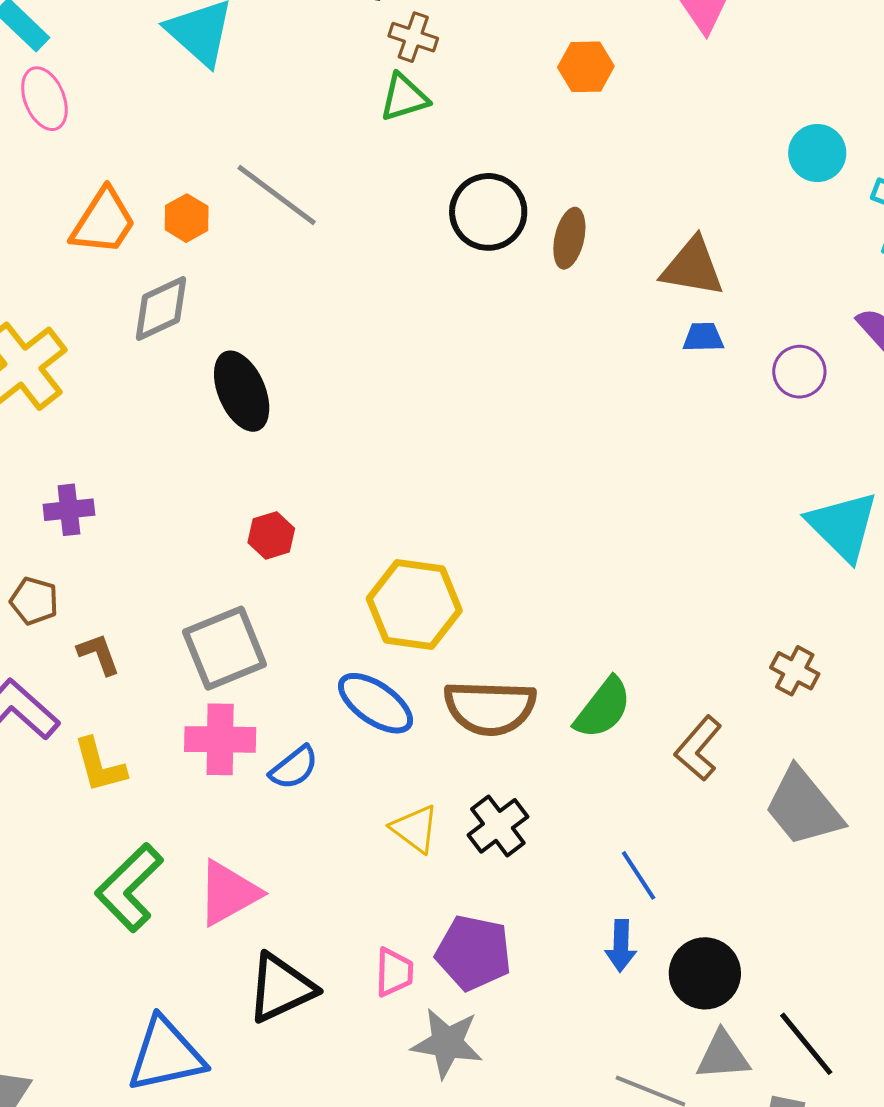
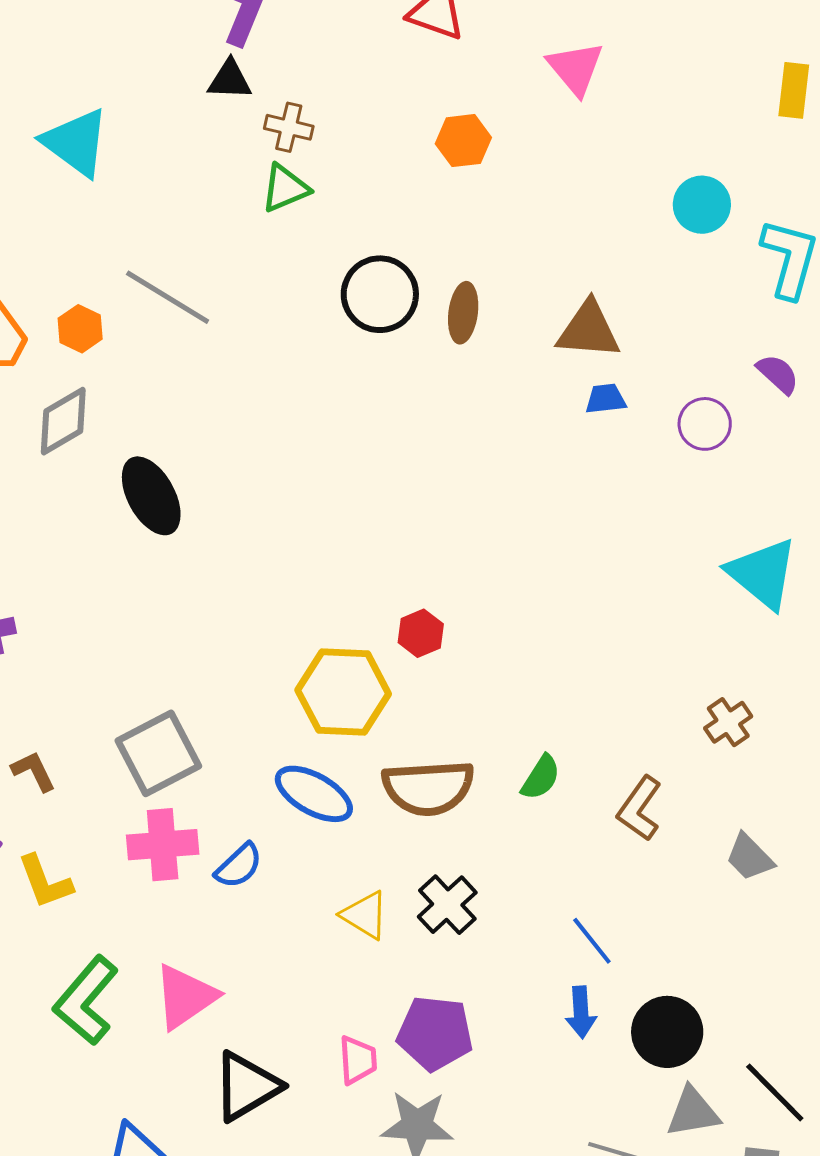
red hexagon: (271, 535) -> (421, 633), moved
brown cross: (795, 671) -> (728, 722), turned 33
green semicircle: (603, 708) -> (541, 777), size x0.7
gray trapezoid: (803, 807) -> (750, 857), size x0.6

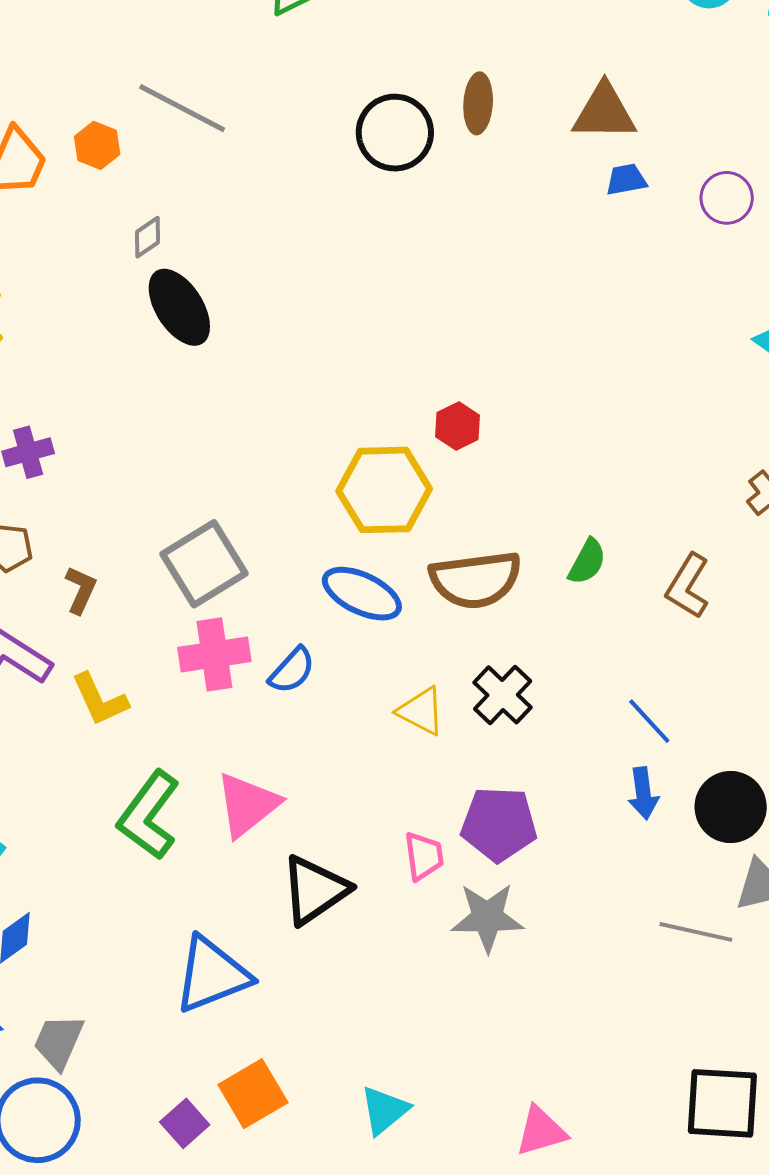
black circle: (380, 294) -> (395, 133), moved
gray diamond: (63, 421) -> (147, 237), moved, size x0.6
brown L-shape: (34, 771) -> (81, 590), turned 54

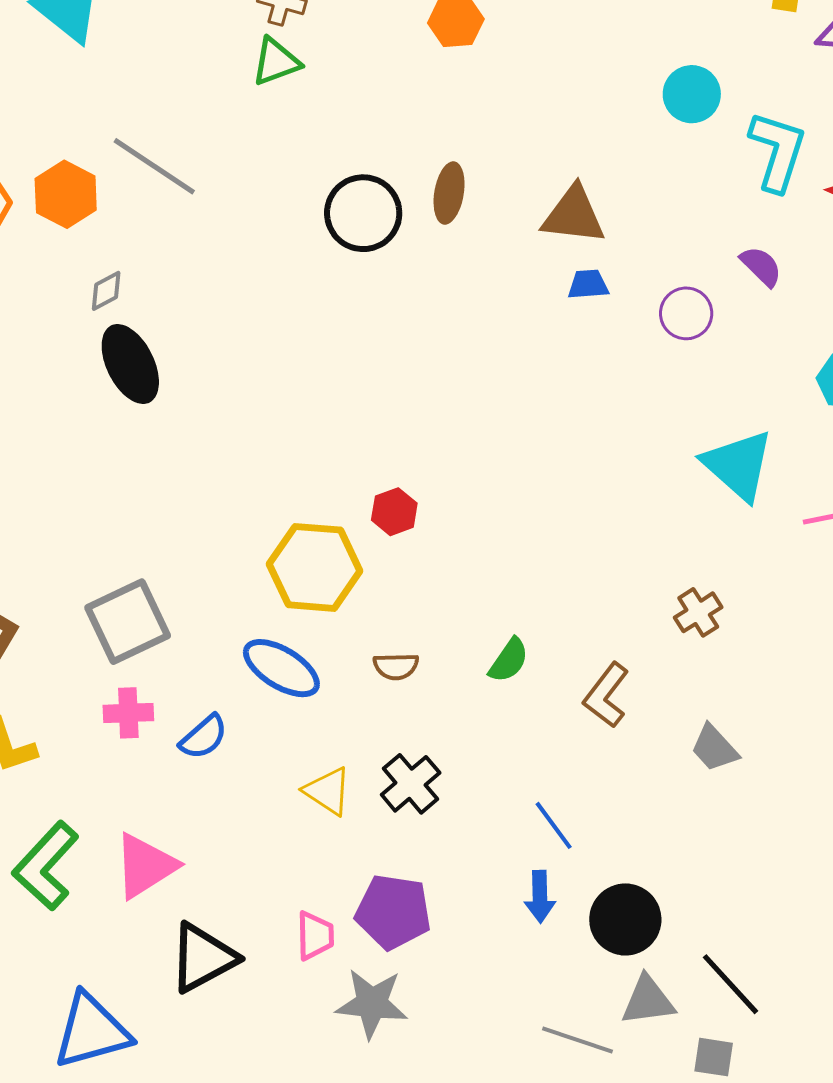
orange hexagon: (97, 145) -> (66, 194), size x1.4
brown semicircle: (476, 580) -> (396, 666), size x0.5
pink cross: (214, 654) -> (128, 713), size x0.7

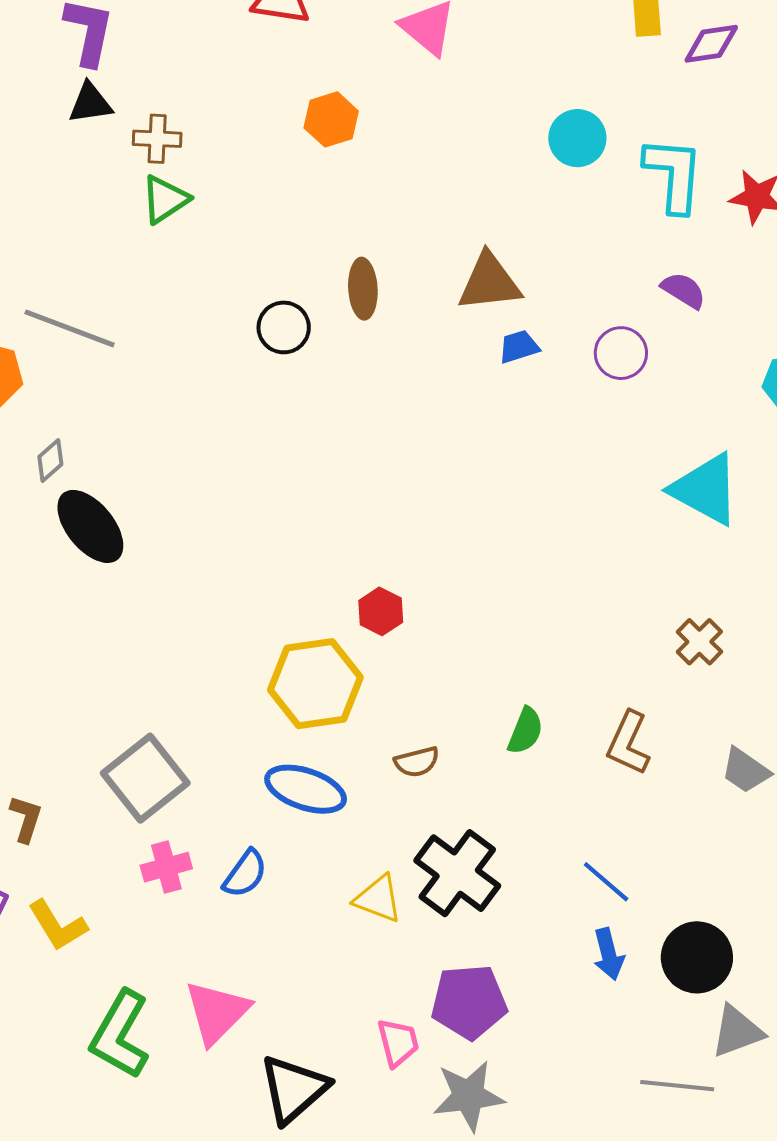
black circle: (363, 213) -> (284, 327), size x0.7
black cross: (411, 784) -> (457, 873), size x1.4

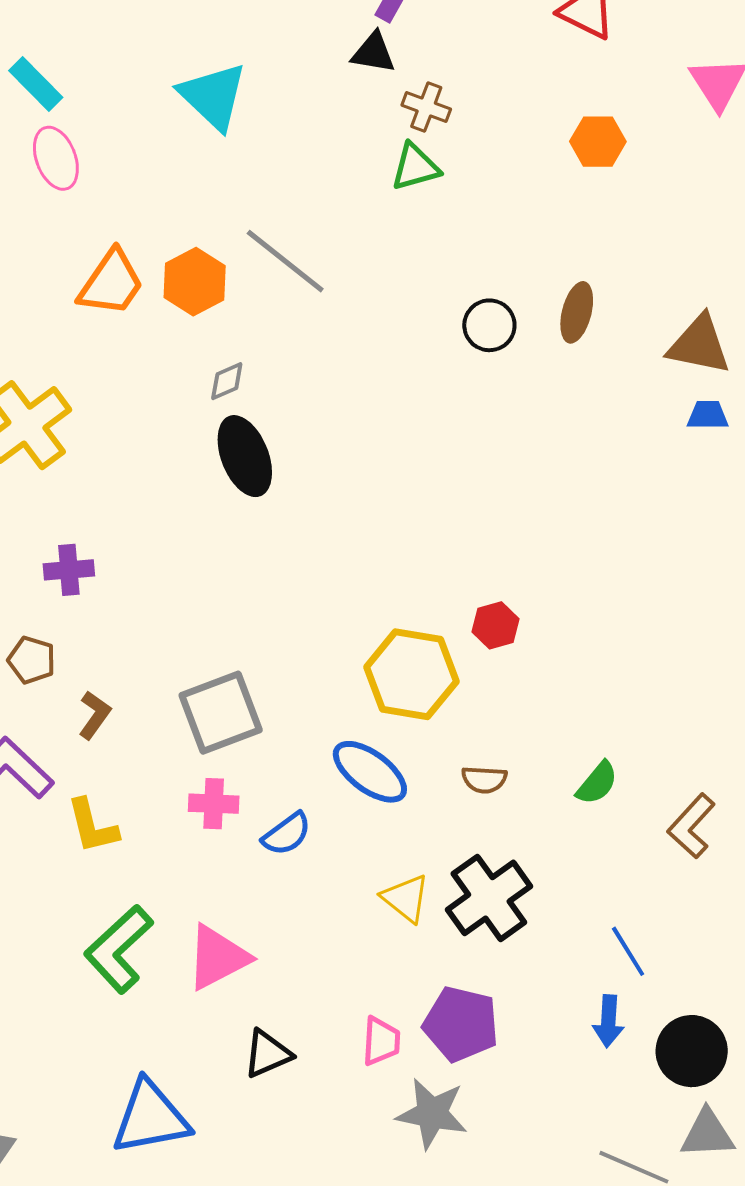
black triangle: (294, 1089) -> (267, 1054), size x0.7

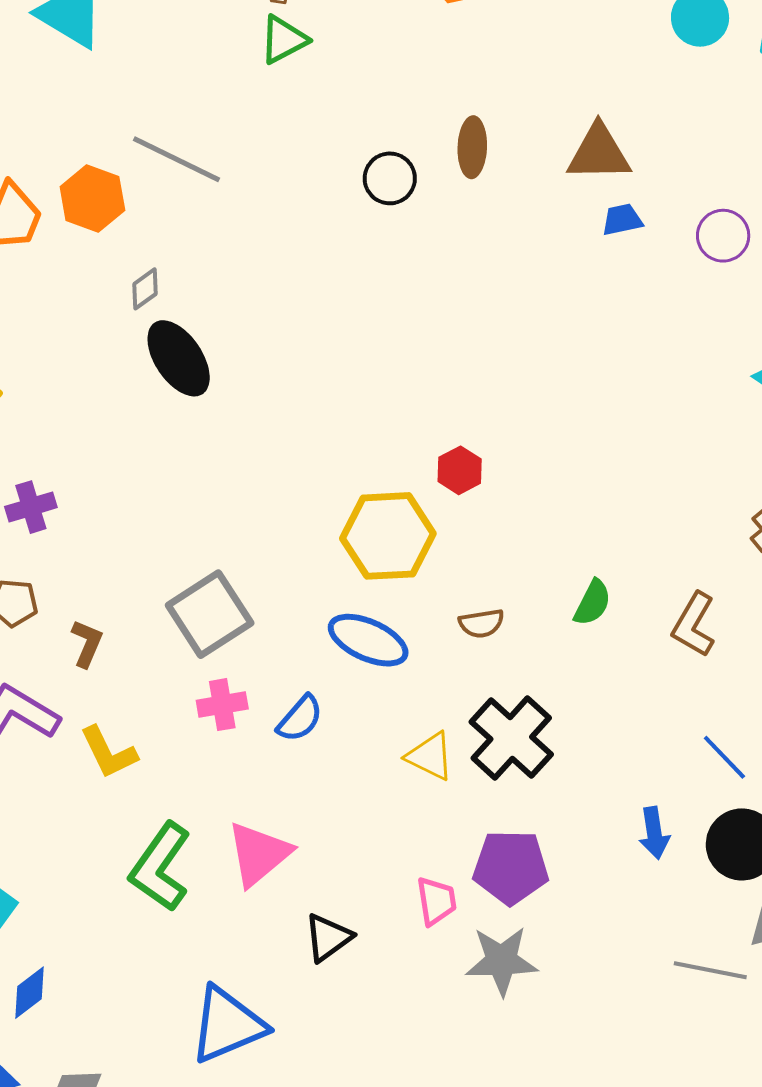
blue line: (628, 951) -> (724, 757), moved

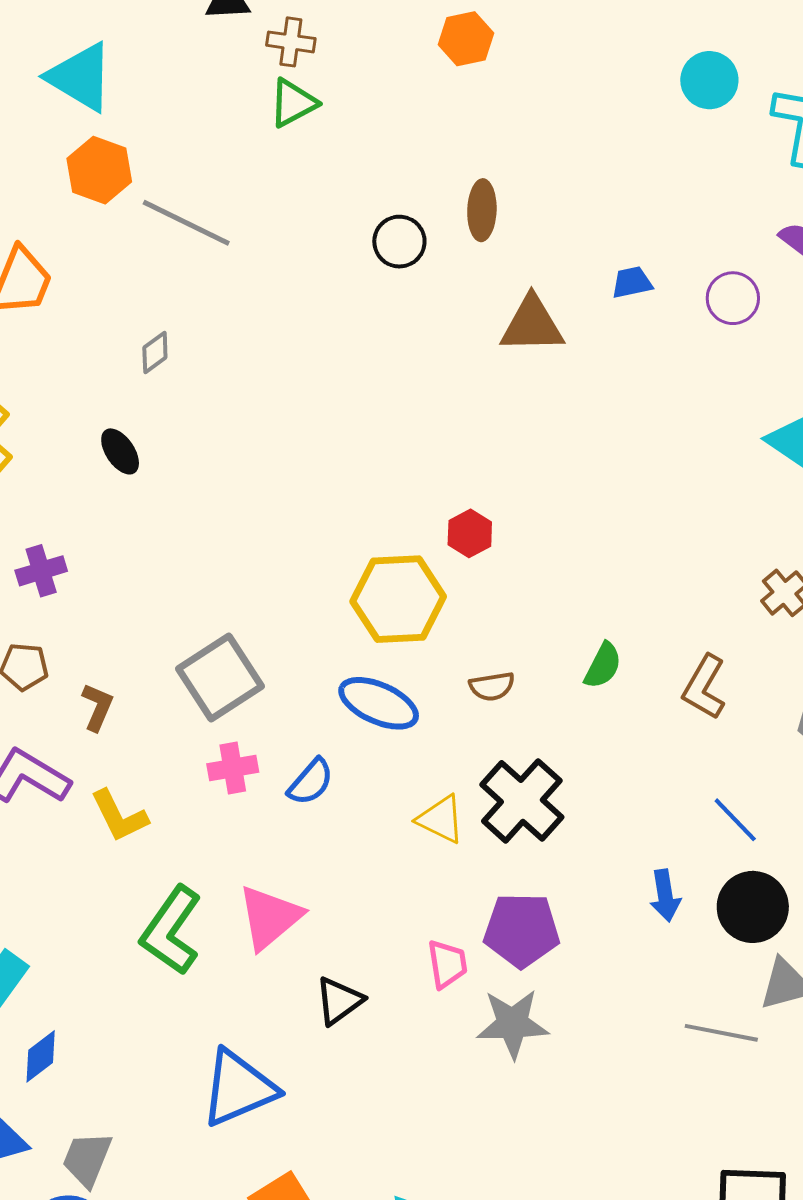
brown triangle: (599, 153) -> (532, 325), moved
orange hexagon: (92, 199) -> (99, 170), moved
black ellipse: (179, 358) -> (120, 451), moved, size x0.6

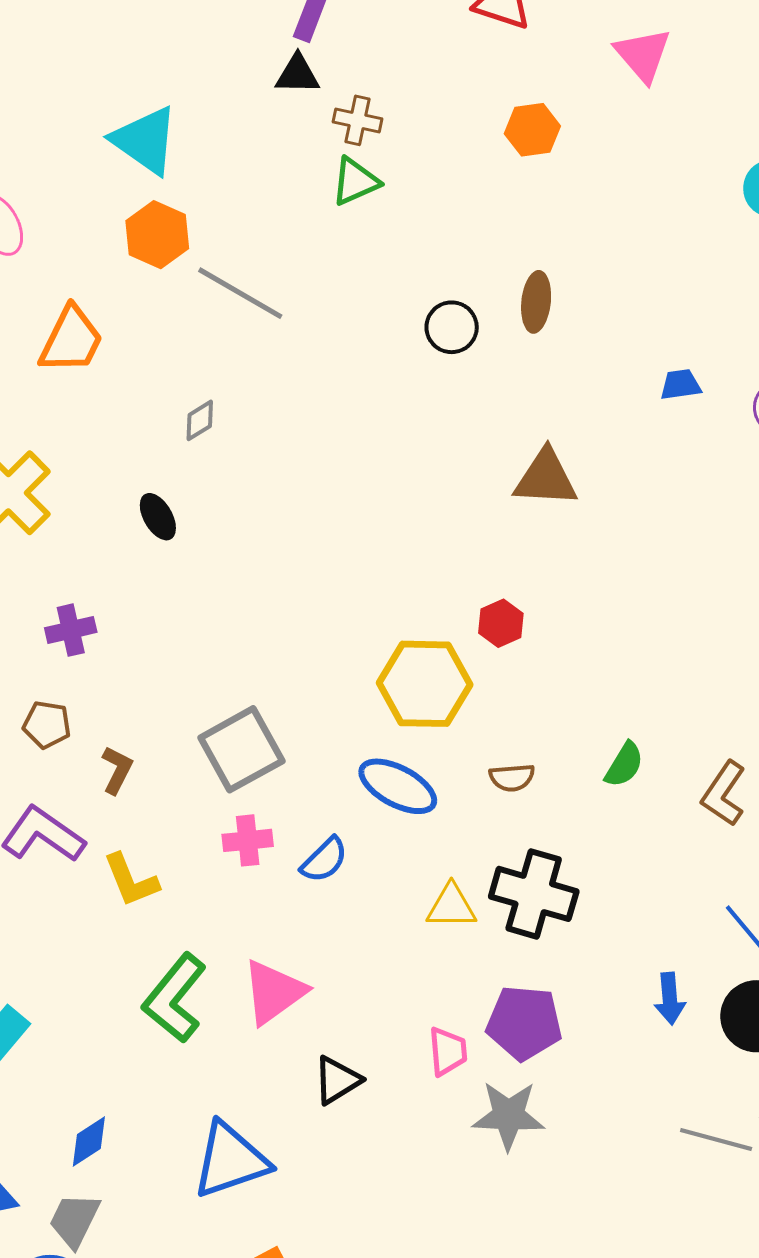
brown triangle: (532, 325) -> (546, 478), moved
black cross: (522, 801) -> (534, 894), turned -30
yellow triangle: (441, 819) -> (451, 906), turned -30
blue diamond: (41, 1056) -> (89, 1141), moved

